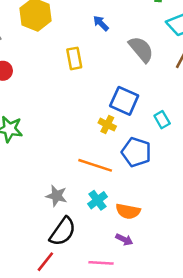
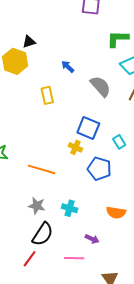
orange line: (95, 165) -> (42, 169), moved
cyan cross: (97, 200) -> (70, 208), turned -35
orange semicircle: (128, 211) -> (116, 212), moved

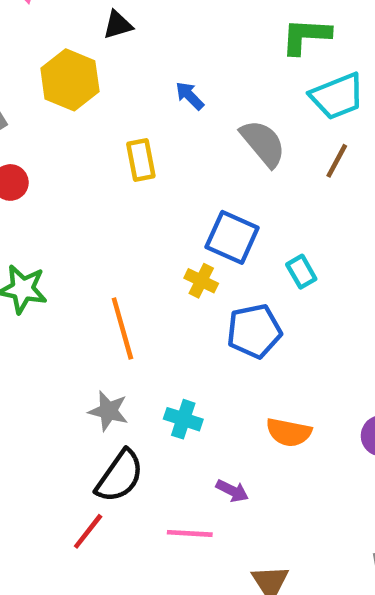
black triangle: (29, 42) -> (118, 25), moved
orange line: (42, 169) -> (122, 328), turned 56
blue pentagon: (99, 169) -> (254, 331), turned -30

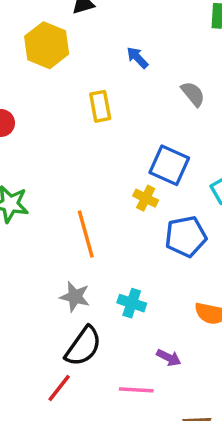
gray semicircle: (263, 143) -> (193, 94), size x0.7

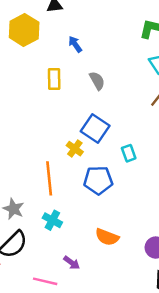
blue arrow: (137, 58) -> (75, 44), moved
gray semicircle: (193, 94) -> (97, 81), moved
orange line: (86, 234) -> (49, 178), moved

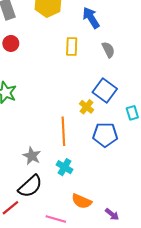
blue arrow: (75, 44) -> (91, 18), size x1.5
orange semicircle: (107, 237) -> (82, 201), moved
purple arrow: (72, 263) -> (112, 214), moved

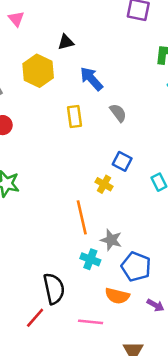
blue square: (105, 90) -> (122, 161), size x0.7
blue pentagon: (105, 135) -> (136, 267), moved, turned 30
gray star: (32, 156) -> (111, 240), moved
black semicircle: (30, 186) -> (54, 289), turned -50

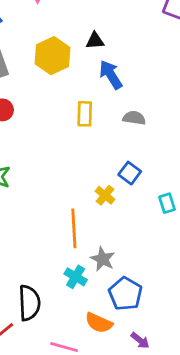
black triangle: (66, 42) -> (95, 41), moved
gray semicircle: (118, 113) -> (134, 118), turned -54

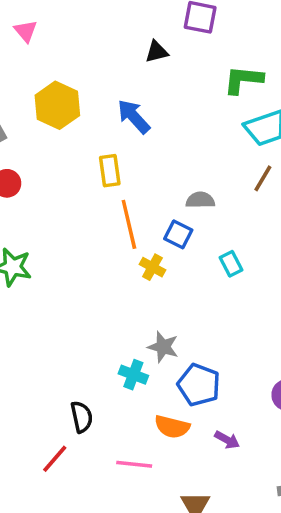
black triangle: (95, 41) -> (157, 52), moved
gray semicircle: (134, 118) -> (200, 200), moved
orange line: (74, 228) -> (129, 224), moved
black semicircle: (29, 303) -> (82, 417), size x0.7

